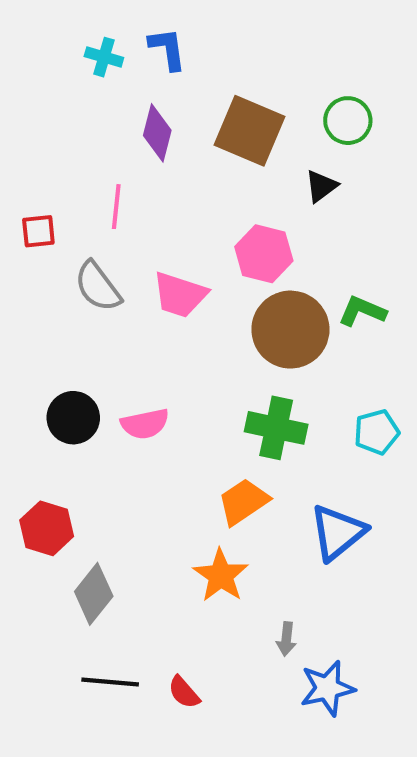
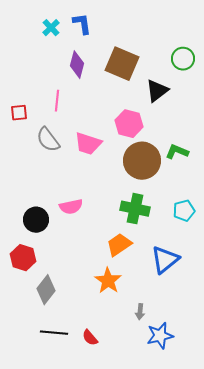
cyan cross: (104, 57) -> (51, 28), turned 30
green circle: (348, 121) -> (183, 59), moved
black triangle: (321, 186) -> (157, 91), size x1.4
black circle: (73, 418) -> (36, 220), moved

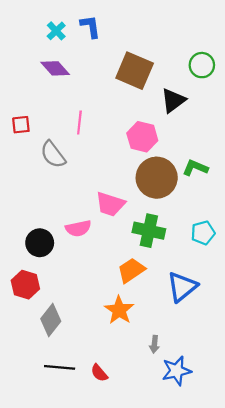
purple diamond: (77, 65) -> (55, 68), moved, turned -56
pink line: (57, 101) -> (79, 122), moved
pink trapezoid: (88, 144) -> (110, 204), moved

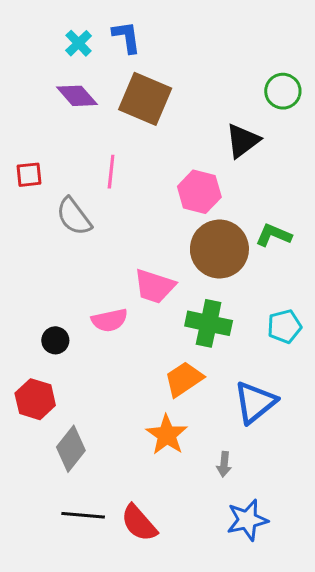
brown square: (135, 71) -> (145, 99), moved
black circle: (40, 243) -> (55, 340), size x0.7
gray arrow: (154, 344) -> (224, 464), moved
red semicircle: (99, 373) -> (139, 523), size x1.5

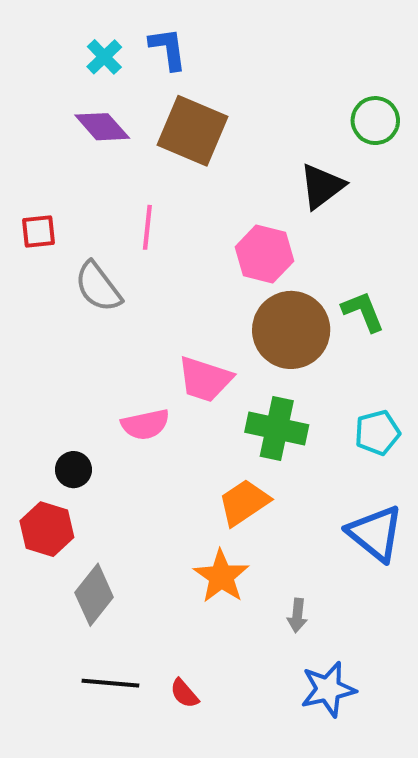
green L-shape: (274, 235) -> (363, 311), turned 45
black circle: (55, 340) -> (73, 470), moved
blue triangle: (255, 402) -> (375, 533), moved, turned -42
red semicircle: (139, 523) -> (184, 693), size x0.6

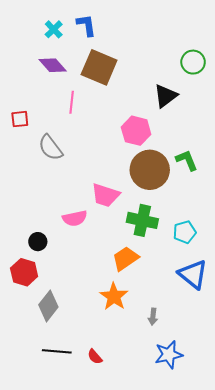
pink line: (147, 227) -> (72, 102), moved
cyan pentagon: (377, 433) -> (185, 232), moved

